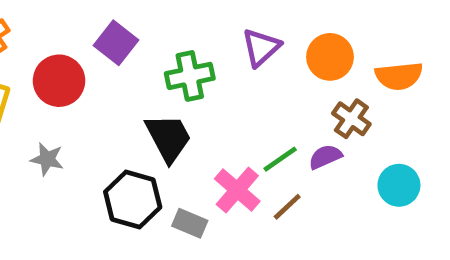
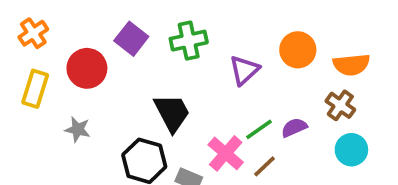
purple triangle: (261, 47) -> (244, 70), moved
green cross: (190, 76) -> (189, 41), moved
brown cross: (351, 119) -> (340, 105), moved

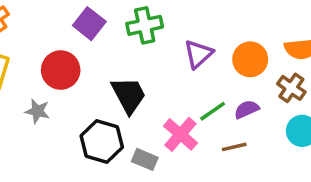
orange circle: (298, 50) -> (250, 59), moved
red circle: (87, 68) -> (61, 70), moved
brown line: (264, 166) -> (234, 147), moved, turned 30

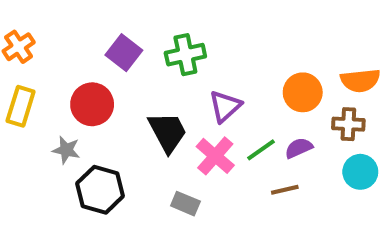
purple triangle: (198, 54) -> (225, 106), moved
brown cross: (291, 88) -> (348, 124), turned -32
pink cross: (180, 134) -> (215, 156), moved
black hexagon: (102, 142) -> (100, 190), moved

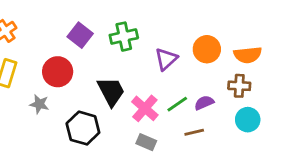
orange circle: (303, 92) -> (207, 49), moved
purple triangle: (225, 106) -> (166, 59), moved
black hexagon: (100, 190) -> (83, 128), moved
gray rectangle: (185, 204) -> (146, 142), moved

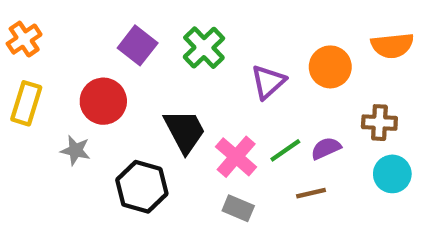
green cross: (124, 37) -> (204, 48), turned -32
orange semicircle: (248, 55) -> (392, 45), moved

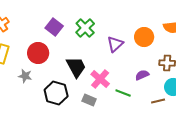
green line: (285, 150) -> (123, 93), moved, turned 56
brown line: (311, 193) -> (158, 101), moved
gray rectangle: (238, 208) -> (89, 100), moved

